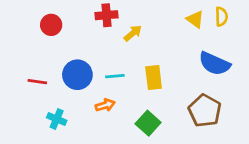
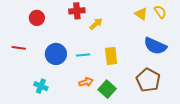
yellow semicircle: (221, 17) -> (160, 12), turned -32
red line: (37, 82) -> (19, 48), moved
orange arrow: (105, 105) -> (86, 82), moved

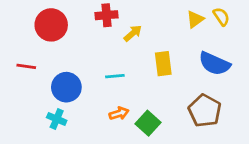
yellow triangle: (141, 14) -> (195, 19), turned 48
red circle: (37, 18) -> (51, 25), size x1.5
blue circle: (56, 54) -> (66, 87), moved
yellow rectangle: (111, 56) -> (163, 64), moved

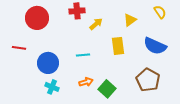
yellow triangle: (195, 19) -> (130, 20), moved
cyan cross: (57, 119) -> (52, 87), moved

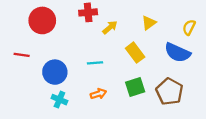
yellow semicircle: (160, 12) -> (189, 27), moved, turned -120
yellow rectangle: (118, 46) -> (135, 53), turned -30
green square: (107, 89) -> (135, 87), moved, turned 30

